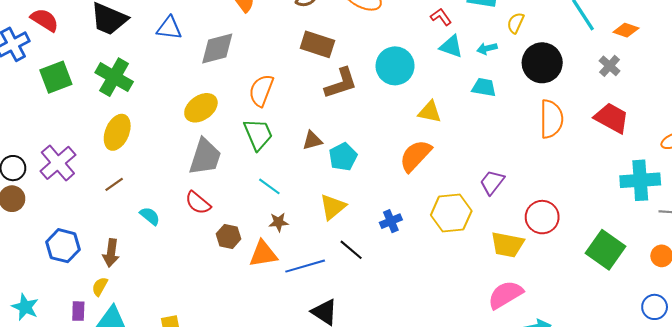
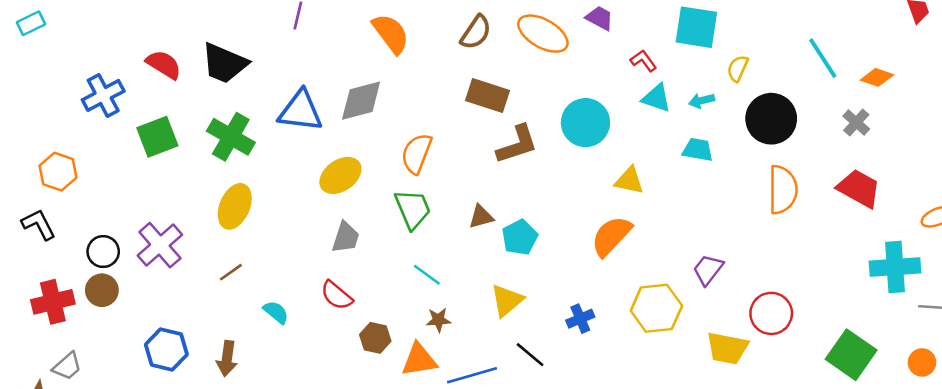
red semicircle: (45, 20) -> (164, 65), moved
blue triangle: (169, 28) -> (300, 111), moved, size x1.4
gray trapezoid: (205, 157) -> (346, 237), size x0.7

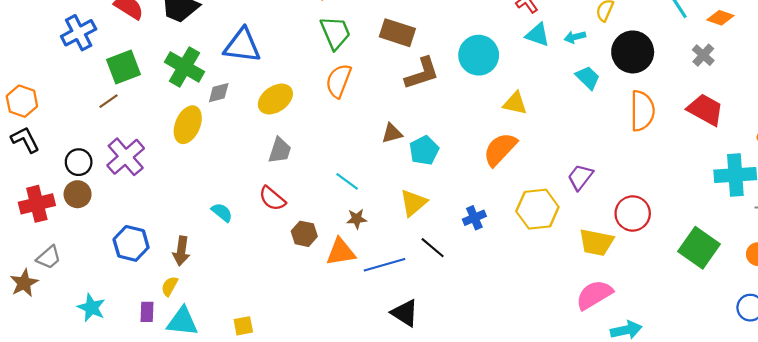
gray diamond: (361, 101) -> (219, 93), moved, size x0.6
cyan trapezoid: (698, 150) -> (588, 78), moved, turned 35
orange hexagon: (58, 172) -> (22, 101), moved
green trapezoid: (413, 209) -> (335, 33), moved
brown line: (231, 272) -> (109, 101), moved

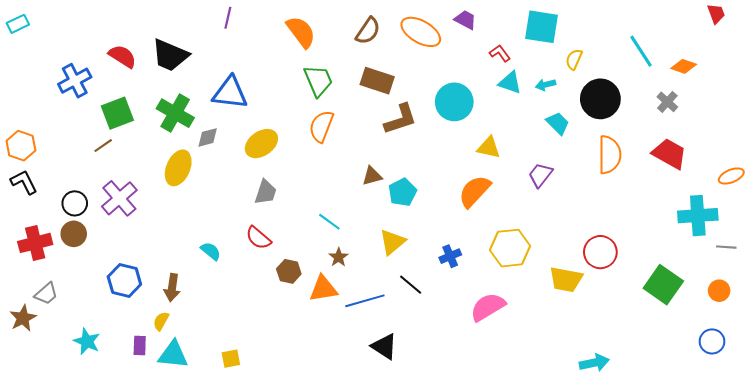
purple trapezoid: (580, 177) -> (541, 175), moved
brown star: (357, 219) -> (339, 257), turned -30
pink semicircle: (594, 295) -> (488, 307), moved

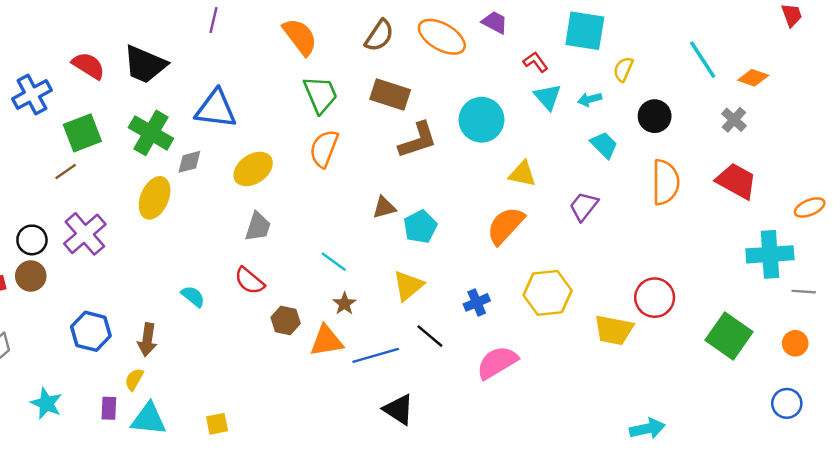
cyan triangle: (510, 83) -> (548, 97), turned 30
black circle: (600, 99) -> (655, 116), size x0.7
pink semicircle: (488, 307) -> (497, 363), moved

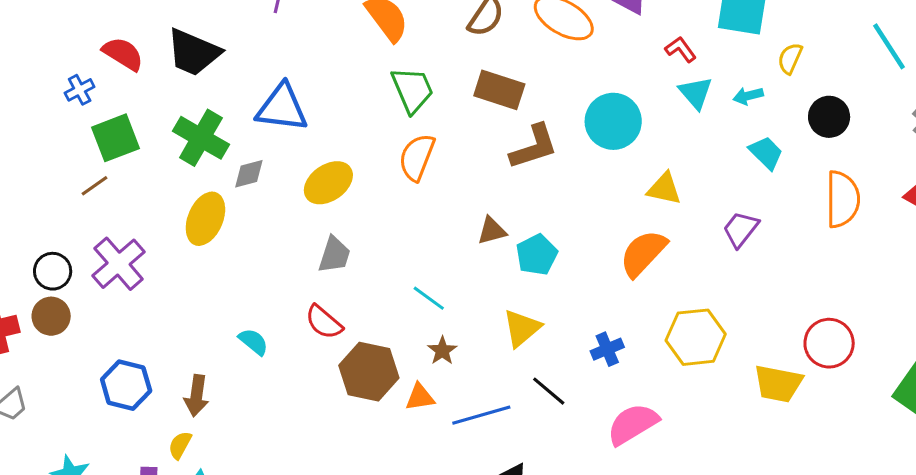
blue cross: (32, 94) -> (80, 90), moved, size x0.6
brown hexagon: (286, 320) -> (369, 372), size x1.6
orange triangle: (326, 341) -> (420, 397), size x0.7

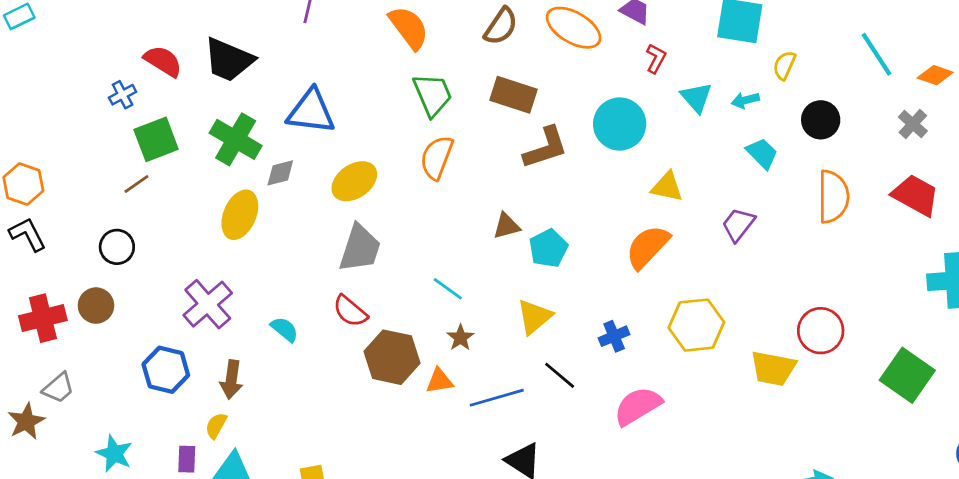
red L-shape: (681, 49) -> (656, 58), moved, turned 64
gray trapezoid: (334, 255) -> (360, 248), size x1.4
purple cross: (119, 264) -> (208, 304), moved
black circle: (53, 271) -> (117, 247), moved

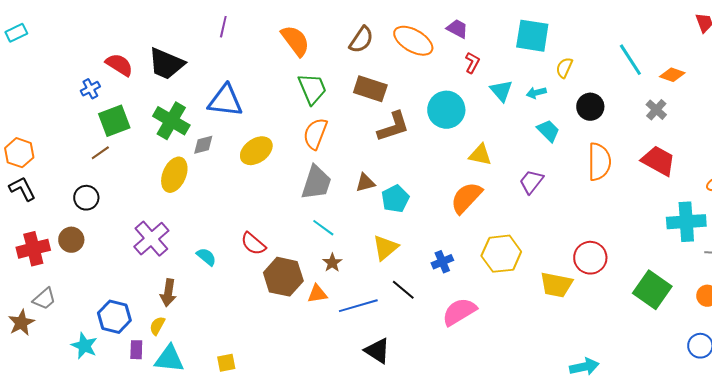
gray trapezoid: (360, 248) -> (316, 183), moved
blue hexagon: (166, 370) -> (114, 317), moved

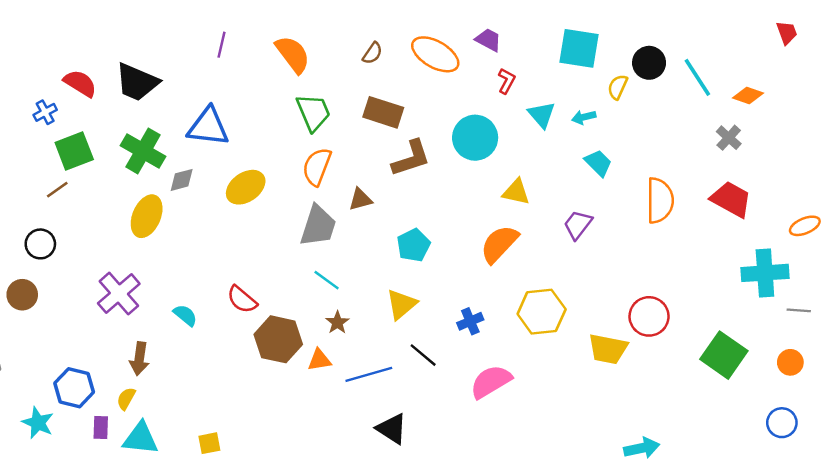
purple line: (223, 27) -> (221, 45), moved
brown semicircle: (361, 40) -> (372, 53), size x0.7
black circle: (590, 107) -> (649, 63), moved
brown triangle: (365, 183) -> (360, 199), moved

